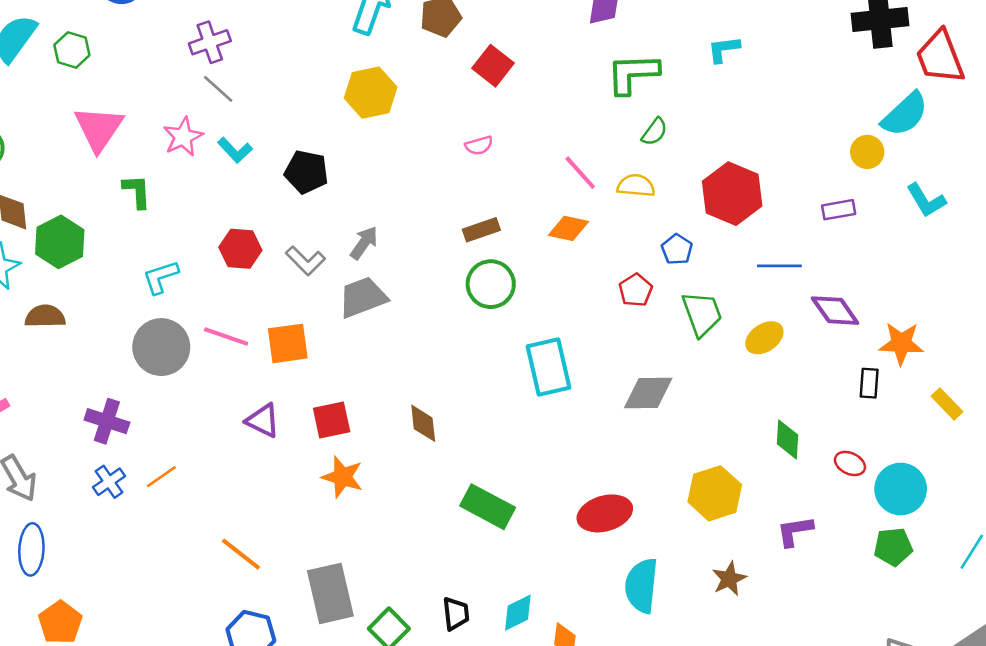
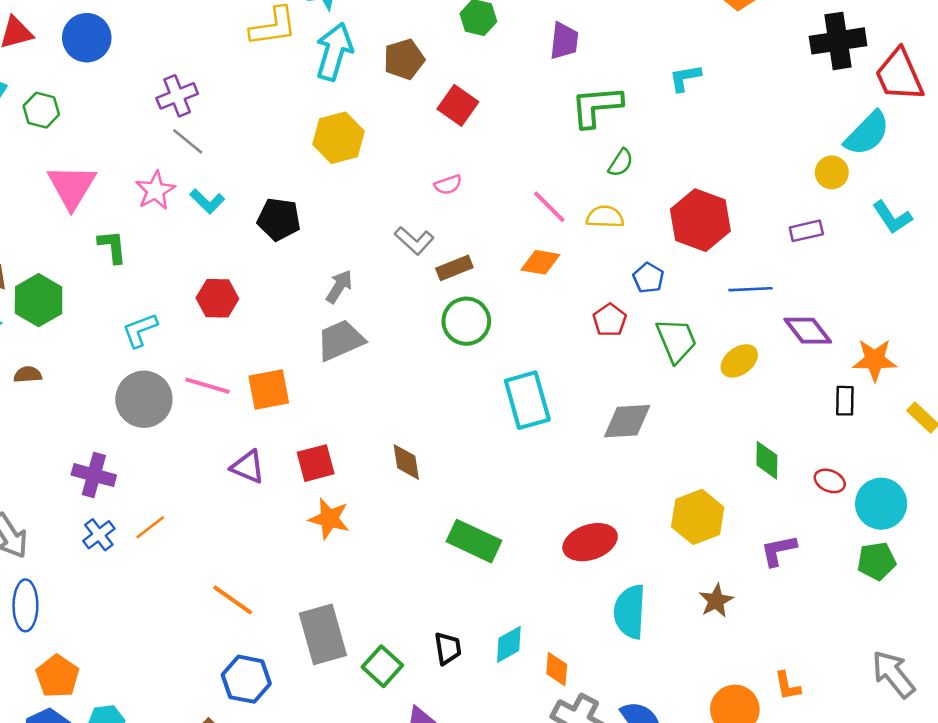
gray L-shape: (305, 261) -> (414, 241), moved
brown semicircle: (45, 316) -> (28, 375), size x0.7

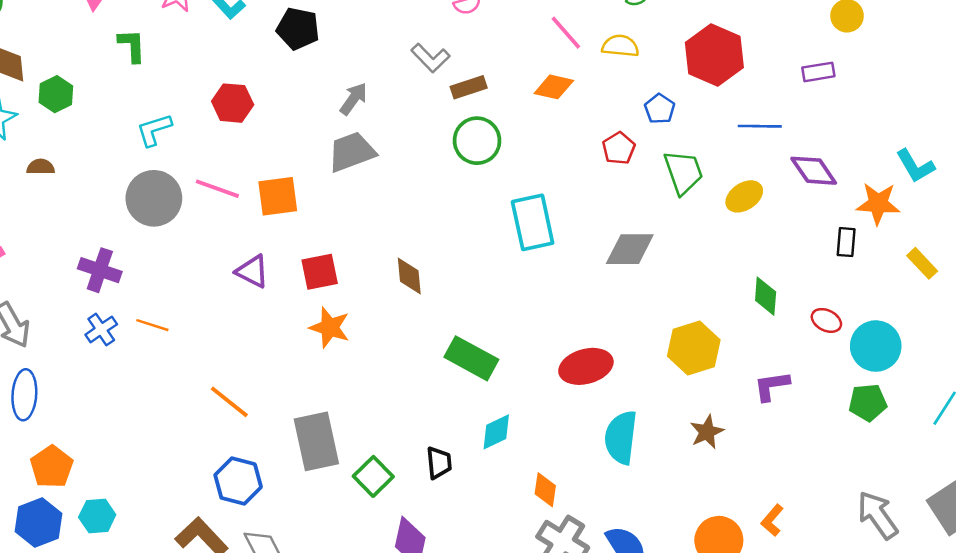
cyan L-shape: (892, 217) -> (915, 166), moved
green hexagon: (39, 300) -> (56, 94), size x0.7
orange line: (150, 527) -> (152, 325), turned 52
cyan diamond: (509, 644) -> (496, 432), moved
orange L-shape: (787, 686) -> (772, 520), turned 48

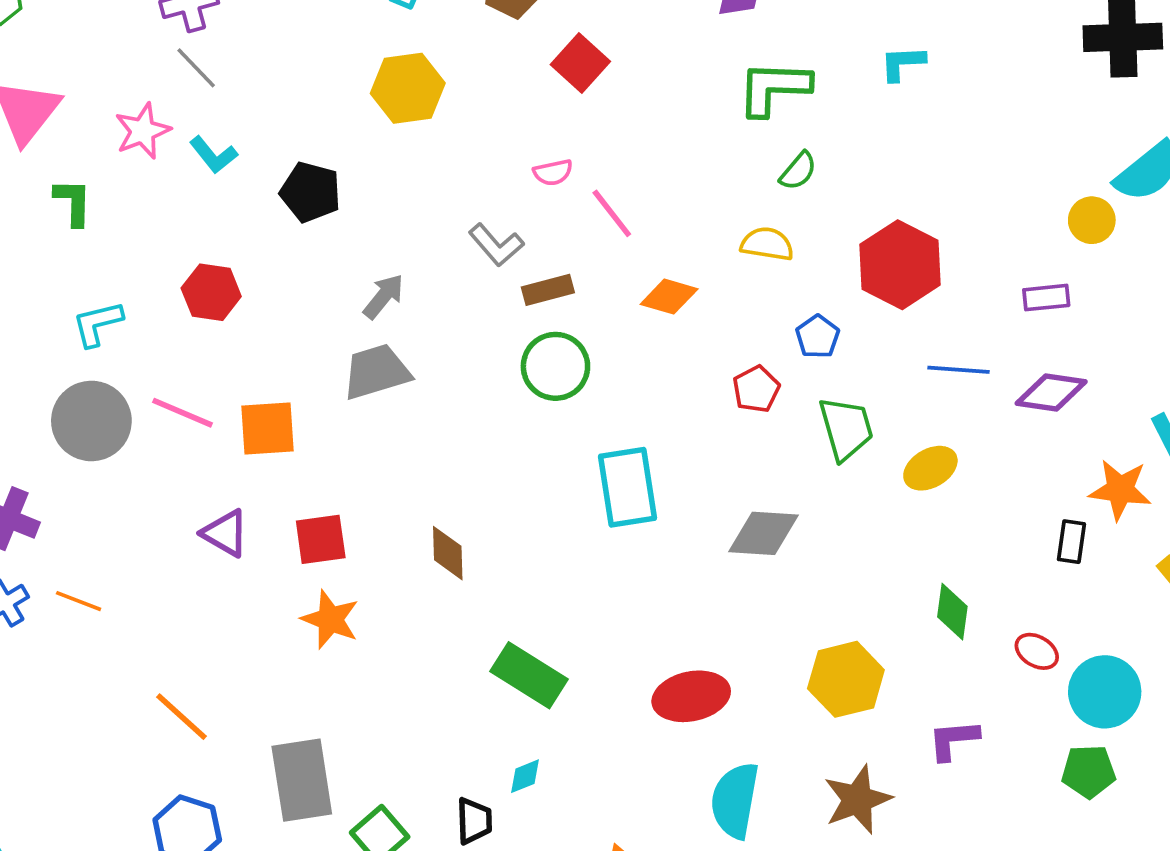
pink line: (566, 33) -> (612, 213), moved
purple diamond: (814, 171) -> (1051, 392), moved, turned -51
cyan diamond: (496, 432) -> (525, 776), moved, size x0.7
brown star: (707, 432) -> (858, 800), size x1.4

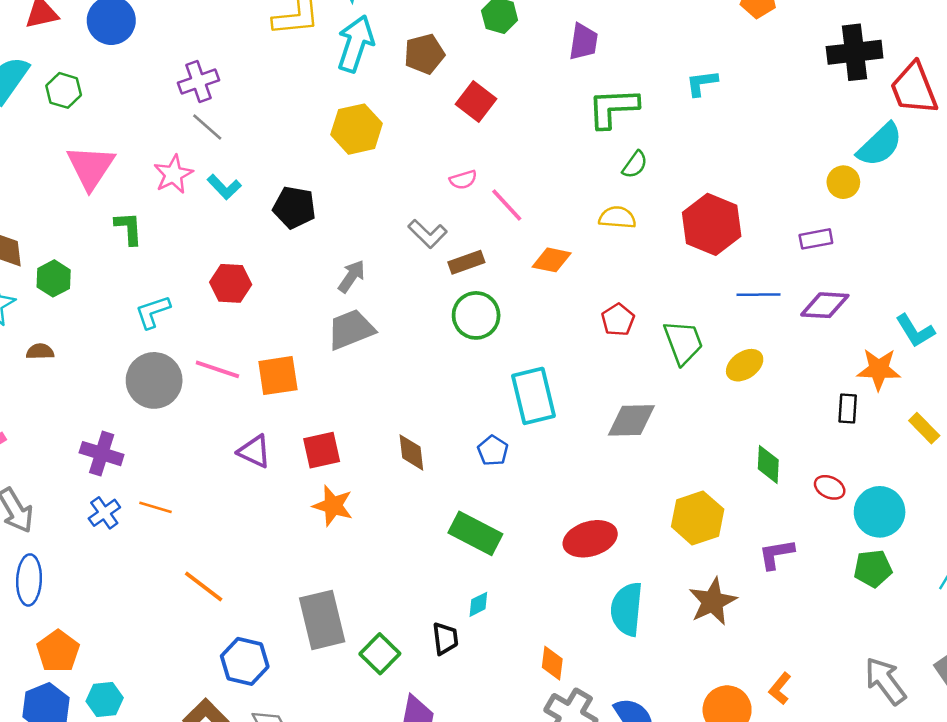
blue pentagon: (818, 337) -> (493, 451), moved
orange line: (181, 717) -> (204, 586), moved

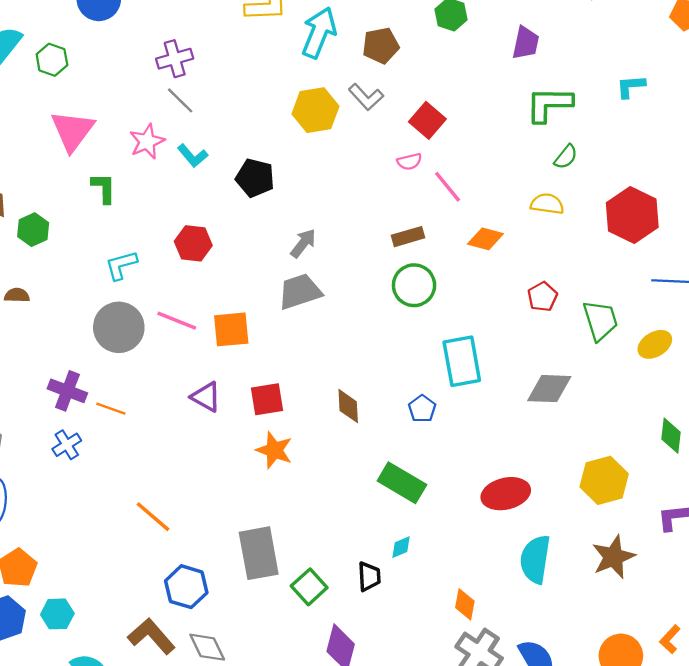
red square: (476, 101) -> (427, 120), moved
gray L-shape: (428, 234) -> (366, 97), moved
orange line: (155, 507) -> (111, 409), moved

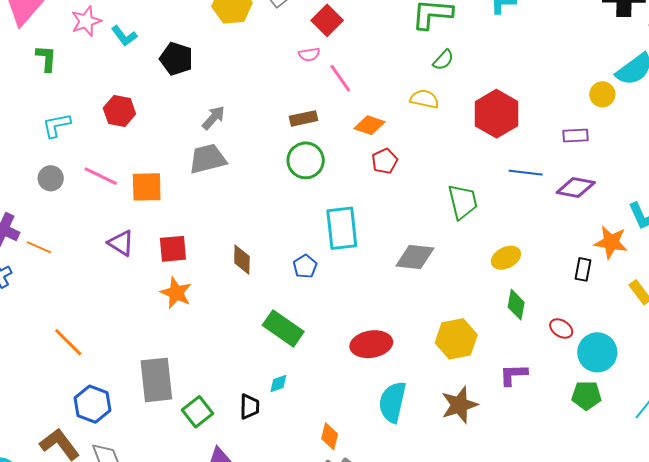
red pentagon: (542, 297) -> (385, 161), moved
gray circle: (119, 327) -> (51, 178), size x0.6
yellow ellipse: (655, 344) -> (506, 258), moved

